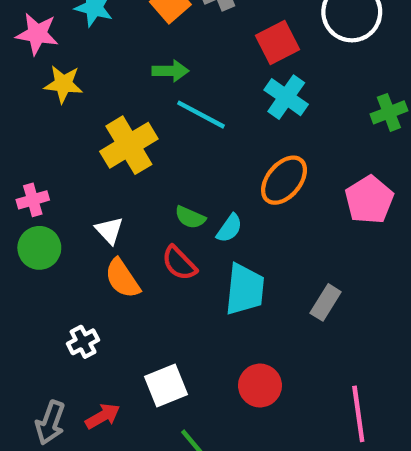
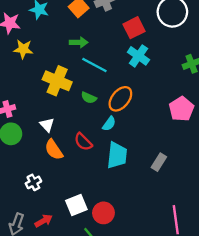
yellow cross: (129, 145) -> (57, 81), turned -36
orange ellipse: (284, 180) -> (120, 99), moved
green semicircle: (190, 217) -> (89, 98), moved
red circle: (260, 386) -> (103, 213), moved

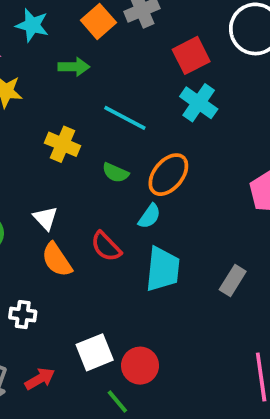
green arrow: (79, 42) -> (74, 67), moved
yellow cross: (57, 81) -> (62, 144), size x0.7
white cross: (33, 182) -> (23, 315), turned 35

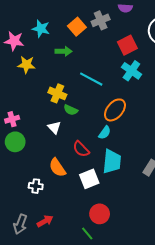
green semicircle: (115, 173) -> (71, 110), moved
white triangle: (45, 218) -> (54, 127), moved
orange semicircle: (57, 260) -> (57, 168), moved
white square: (95, 352) -> (89, 179), moved

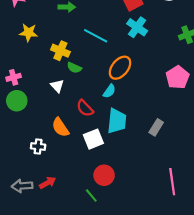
yellow star: (26, 65) -> (28, 33), moved
gray arrow: (20, 224) -> (22, 186), turned 66

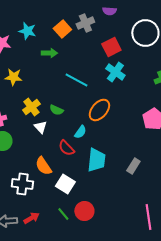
yellow cross: (60, 51) -> (31, 107), moved, turned 30
cyan semicircle: (109, 91) -> (80, 132), moved
white square: (93, 139) -> (65, 184), moved, turned -36
white cross: (38, 147) -> (22, 184), size x1.5
green line: (91, 195) -> (63, 214), moved

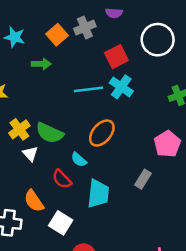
cyan line: (76, 80) -> (89, 89), moved, turned -35
green semicircle: (56, 110) -> (50, 133), size x1.6
cyan semicircle: (80, 132) -> (79, 160), turned 96
gray rectangle: (133, 166) -> (143, 179), moved

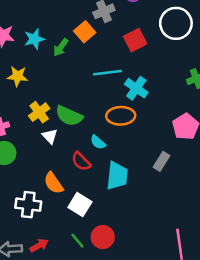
orange square: (57, 35) -> (85, 32), moved
cyan star: (15, 37) -> (34, 39), moved, turned -30
green arrow: (41, 64) -> (61, 47), turned 126
cyan cross: (121, 87) -> (136, 88), moved
orange ellipse: (102, 133) -> (121, 116), turned 48

